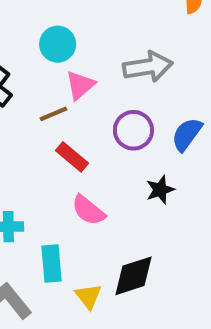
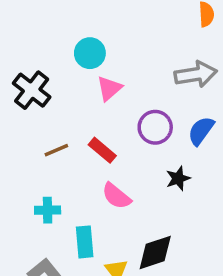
gray arrow: (148, 67) -> (196, 74), moved
brown line: (54, 114) -> (56, 150), moved

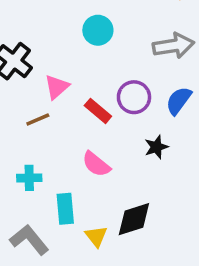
cyan circle: (90, 53) -> (98, 30), moved
pink triangle: (109, 88) -> (57, 87), moved
red rectangle: (102, 150) -> (98, 111), moved

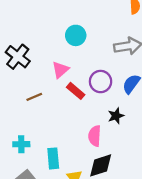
pink triangle: (57, 87) -> (60, 70), moved
pink semicircle: (96, 164) -> (95, 136), moved, turned 54
cyan cross: (29, 178) -> (21, 144), moved

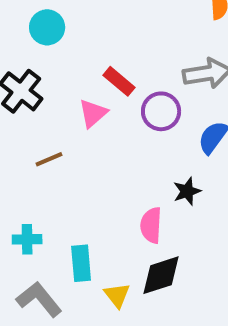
cyan circle: (76, 35) -> (47, 27), moved
purple circle: (101, 82) -> (161, 111), moved
red rectangle: (76, 91) -> (119, 81), moved

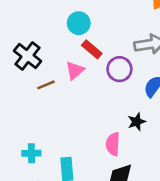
cyan circle: (47, 27) -> (79, 23), moved
brown line: (49, 159) -> (46, 85), moved

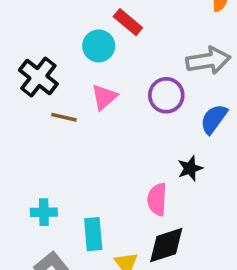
cyan circle: (79, 23) -> (99, 46), moved
red rectangle: (92, 49) -> (128, 22), moved
brown line: (46, 85) -> (64, 117), turned 36

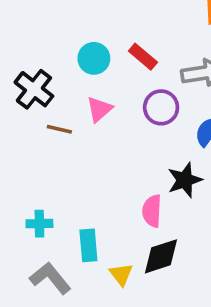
red rectangle: (128, 22) -> (143, 57), moved
black star: (190, 168) -> (185, 180), size x1.4

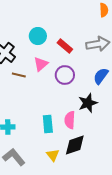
red rectangle: (143, 57) -> (65, 46), moved
purple circle: (161, 107) -> (65, 75), moved
cyan rectangle: (88, 245) -> (48, 124), moved

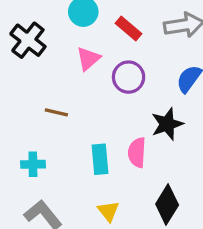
brown line: (19, 75) -> (56, 112), moved
black diamond: (75, 145) -> (167, 205), moved, turned -40

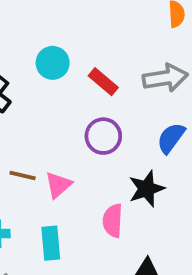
pink triangle: (88, 59) -> (58, 185), moved
cyan rectangle: (100, 159) -> (51, 243), moved

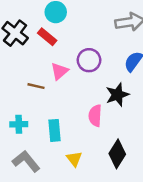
red rectangle: (103, 82) -> (47, 37), moved
pink triangle: (58, 185) -> (59, 71), moved

